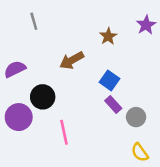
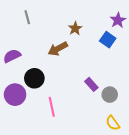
brown star: (108, 36) -> (75, 28), moved
blue square: (110, 80) -> (108, 40), moved

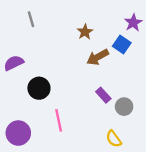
brown arrow: (58, 49) -> (98, 57), moved
purple circle: (15, 95) -> (18, 133), moved
yellow semicircle: (113, 123) -> (114, 139), moved

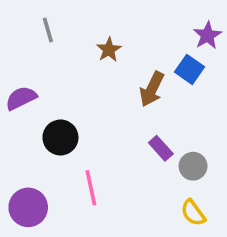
brown star: (85, 32) -> (109, 50), moved
brown arrow: (98, 57) -> (152, 89), turned -35
yellow semicircle: (114, 139) -> (193, 213), moved

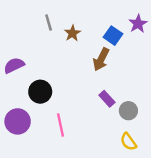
gray line: (48, 30) -> (49, 22), moved
blue square: (189, 69) -> (113, 36), moved
purple circle: (28, 207) -> (18, 121), moved

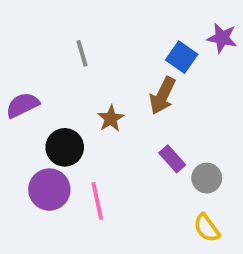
gray line: (49, 22) -> (82, 53), moved
purple star: (138, 24) -> (222, 38), turned -30
brown star: (72, 33) -> (111, 119), moved
purple circle: (18, 121) -> (49, 190), moved

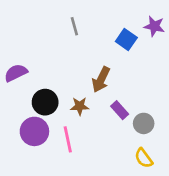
gray line: (82, 53) -> (74, 26), moved
brown arrow: (163, 96) -> (101, 79), moved
brown star: (111, 119) -> (80, 106), moved, turned 30

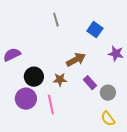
purple star: (154, 26) -> (116, 54), moved
brown arrow: (101, 79) -> (76, 60), turned -144

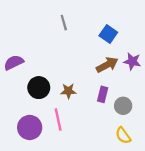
brown arrow: (76, 60) -> (107, 65), moved
purple rectangle: (90, 83) -> (103, 94), turned 56
purple circle: (26, 99) -> (30, 127), moved

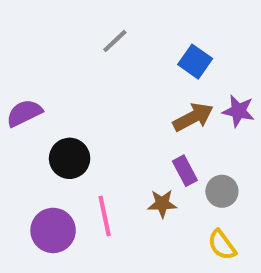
gray line: (64, 23) -> (115, 41), turned 63
brown star: (68, 91) -> (162, 204), moved
purple rectangle: (103, 94) -> (185, 171), turned -42

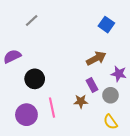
gray line: (115, 41) -> (32, 20), moved
blue square: (195, 62) -> (106, 25), moved
purple star: (238, 111) -> (119, 74), moved

